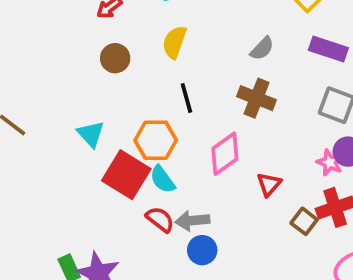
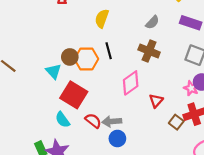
brown circle: (115, 58) -> (70, 57), moved
orange hexagon: (156, 140) -> (86, 59), moved
cyan semicircle: (163, 179) -> (63, 120), moved

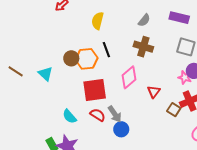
cyan triangle: (53, 71) -> (45, 74), moved
red square: (74, 95) -> (95, 90), moved, turned -35
gray arrow: (112, 121) -> (115, 114), turned -114

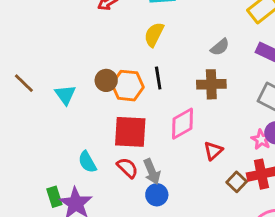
brown cross: (143, 47) -> (211, 84), turned -30

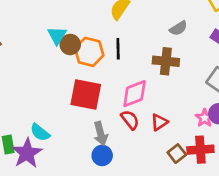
cyan triangle: (65, 95) -> (57, 35), moved
cyan semicircle: (87, 162) -> (40, 132), moved, turned -30
red semicircle: (127, 168) -> (130, 120), moved

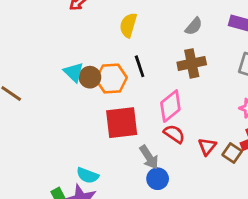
red triangle: (159, 122) -> (207, 146), moved

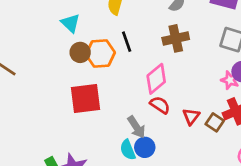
cyan triangle: (74, 72) -> (70, 23), moved
red square: (122, 123) -> (85, 98), moved
cyan semicircle: (88, 175) -> (128, 150), moved, turned 48

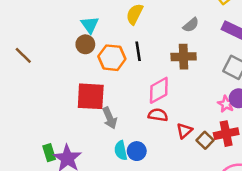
brown circle: (80, 52) -> (85, 44), moved
red semicircle: (160, 105) -> (158, 115), turned -36
gray arrow: (136, 127) -> (110, 118), moved

